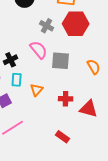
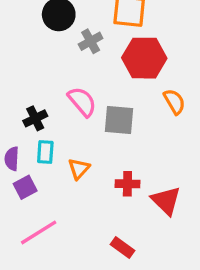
gray cross: (47, 26) -> (91, 41), moved, turned 32
orange semicircle: (94, 67) -> (174, 102), moved
red triangle: (89, 109) -> (166, 201), turned 30

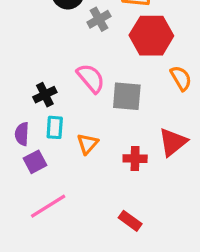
red triangle: (166, 201) -> (173, 142), moved, turned 36

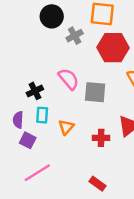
purple square: (35, 162) -> (28, 140), turned -35

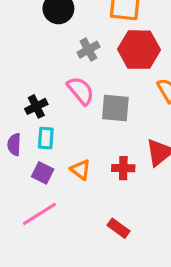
gray cross: (75, 36) -> (88, 50), moved
orange triangle: (66, 127) -> (81, 170), moved, turned -35
purple square: (28, 140) -> (43, 173), moved

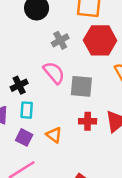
red cross: (123, 168) -> (88, 121), moved

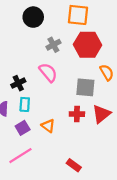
gray square: (81, 86) -> (85, 87), moved
purple square: (24, 137) -> (23, 128), turned 32

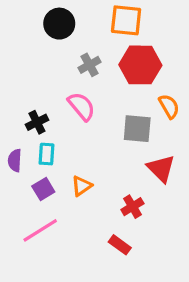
red cross: (77, 114) -> (132, 207), moved, turned -32
red triangle: (101, 114) -> (161, 168), turned -36
orange triangle: (48, 126) -> (82, 186), turned 48

